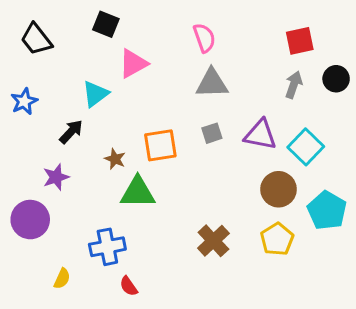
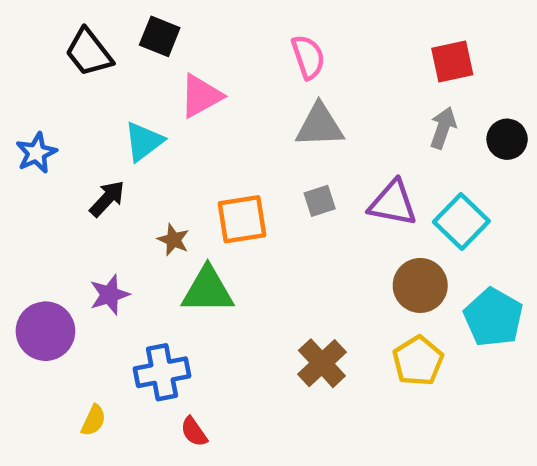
black trapezoid: (36, 39) -> (89, 52), moved
black circle: (336, 79) -> (507, 139), moved
purple star: (56, 177) -> (109, 295), moved

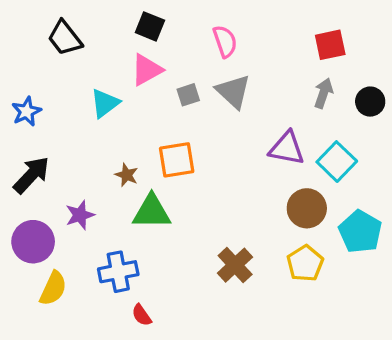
black square: (160, 36) -> (150, 26), moved
gray triangle: (320, 126) -> (233, 91), turned 45
black arrow: (107, 199) -> (31, 175), moved, size x1.4
gray square: (320, 201) -> (188, 95), moved
yellow semicircle: (93, 420) -> (53, 288), moved, size x1.5

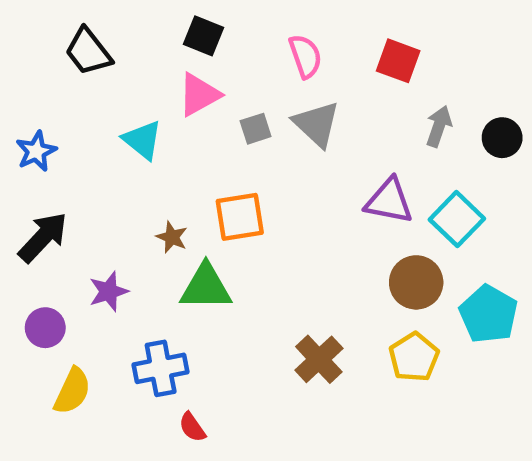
red square: (330, 45) -> (398, 61), moved, turned 32
cyan triangle: (105, 103) -> (142, 140), turned -44
purple circle: (33, 242) -> (45, 328), size x0.7

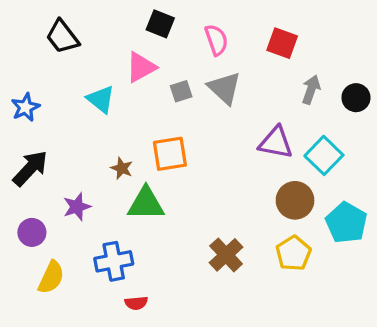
black square: (204, 36) -> (160, 24), moved
red semicircle: (192, 427) -> (136, 303), turned -60

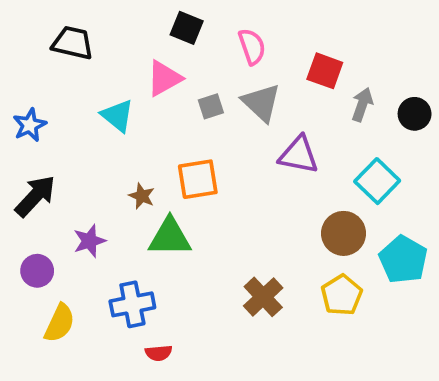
black trapezoid: (62, 37) -> (73, 43), turned 141
red square: (282, 43) -> (325, 71), moved
purple triangle: (276, 143) -> (299, 155), moved

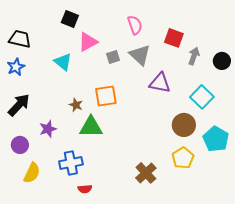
black square: (187, 28) -> (70, 19), moved
black trapezoid: (73, 43) -> (20, 39), moved
brown cross: (263, 297) -> (146, 173), moved

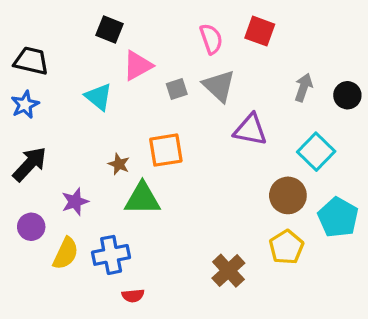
red square: (174, 38) -> (260, 31), moved
yellow semicircle: (32, 173) -> (66, 253), moved

